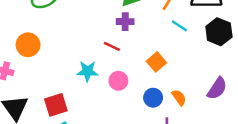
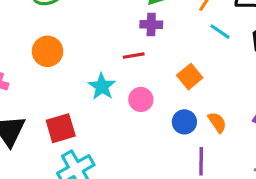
orange circle: (28, 45) -> (48, 51), moved
red line: (112, 46) -> (134, 56), turned -35
cyan star: (87, 71) -> (102, 86), turned 30

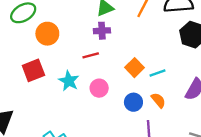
cyan line: (220, 32) -> (157, 73), moved, turned -49
orange circle: (48, 51) -> (47, 34), moved
red square: (61, 128) -> (33, 70), moved

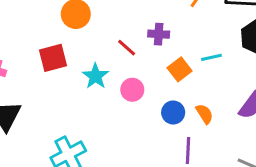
purple cross: (102, 31) -> (159, 34), moved
red line: (91, 55) -> (127, 48), turned 49
cyan line: (157, 73) -> (211, 57), moved

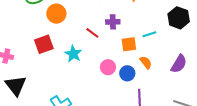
orange square: (180, 69) -> (129, 44), turned 35
pink circle: (132, 90) -> (108, 67), moved
orange semicircle: (204, 114) -> (146, 62), moved

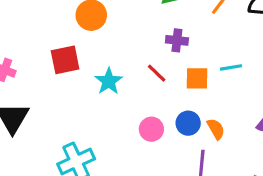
red line: (92, 33) -> (157, 73), moved
orange semicircle: (146, 62) -> (216, 129), moved
pink circle: (108, 67) -> (151, 129), moved

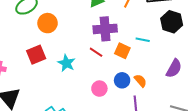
purple cross: (177, 40) -> (105, 29), size x1.6
cyan line: (231, 67) -> (143, 40), turned 32
orange square: (197, 78) -> (122, 51), turned 35

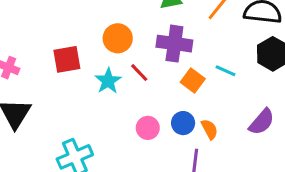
orange circle: (48, 23) -> (118, 38), moved
red line: (96, 52) -> (139, 73), moved

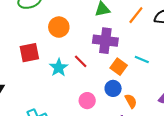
orange circle: (118, 38) -> (59, 27), moved
blue circle: (183, 123) -> (113, 88), moved

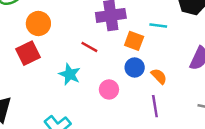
orange circle: (59, 27) -> (38, 23), moved
cyan star: (59, 68) -> (70, 74), moved

